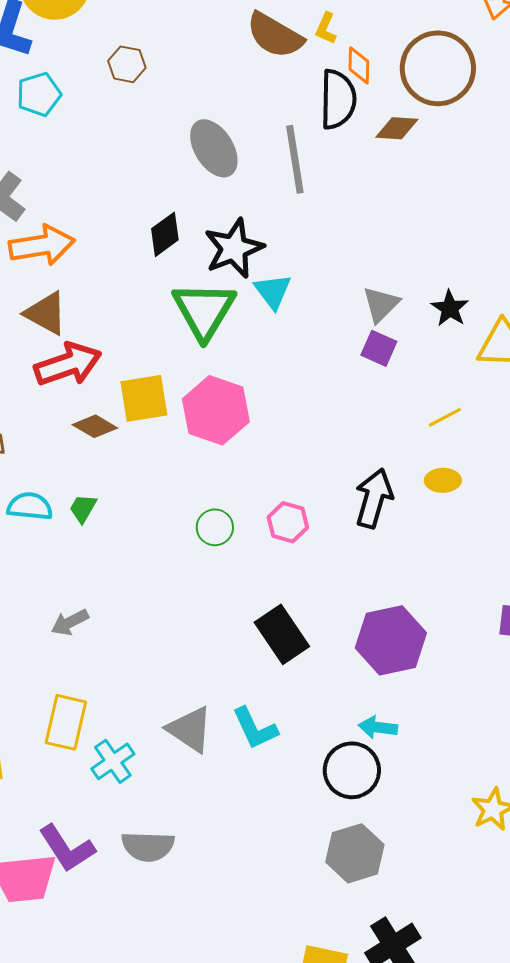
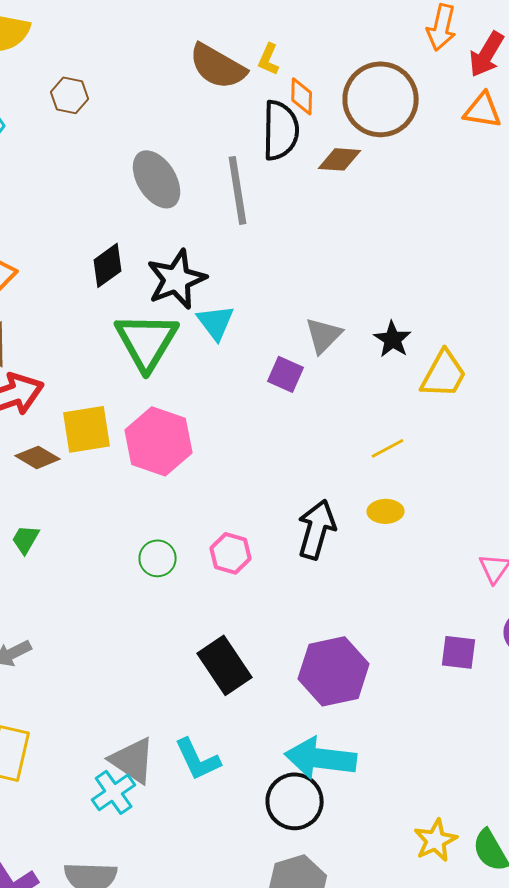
purple square: (379, 348) -> (286, 374), moved
cyan arrow: (378, 727) -> (321, 758), size x1.8
cyan cross: (113, 761) -> (114, 792), moved

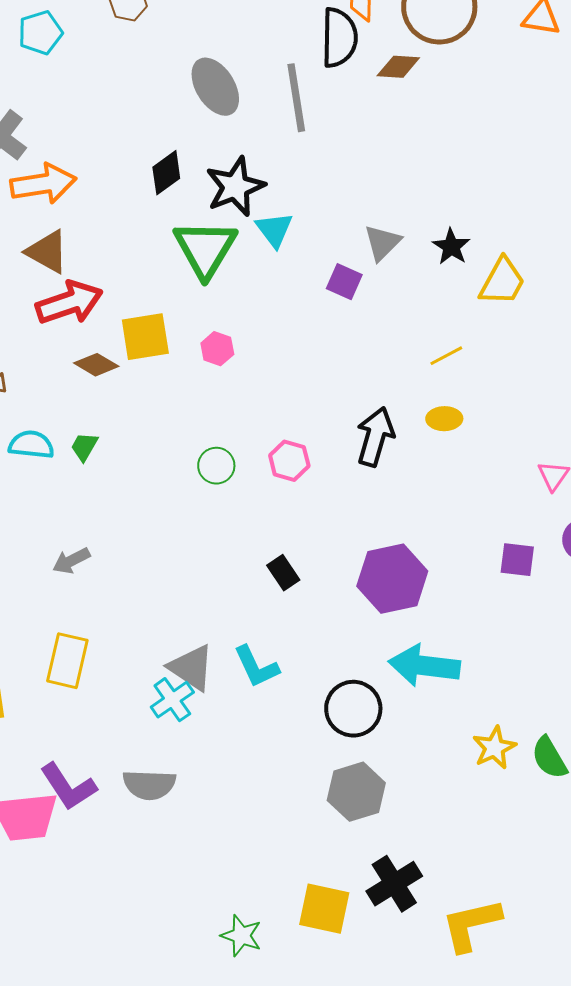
pink hexagon: (159, 441) -> (217, 349), size x0.5
black rectangle: (225, 665) -> (283, 573), size x0.6
cyan arrow: (321, 758) -> (424, 666), moved

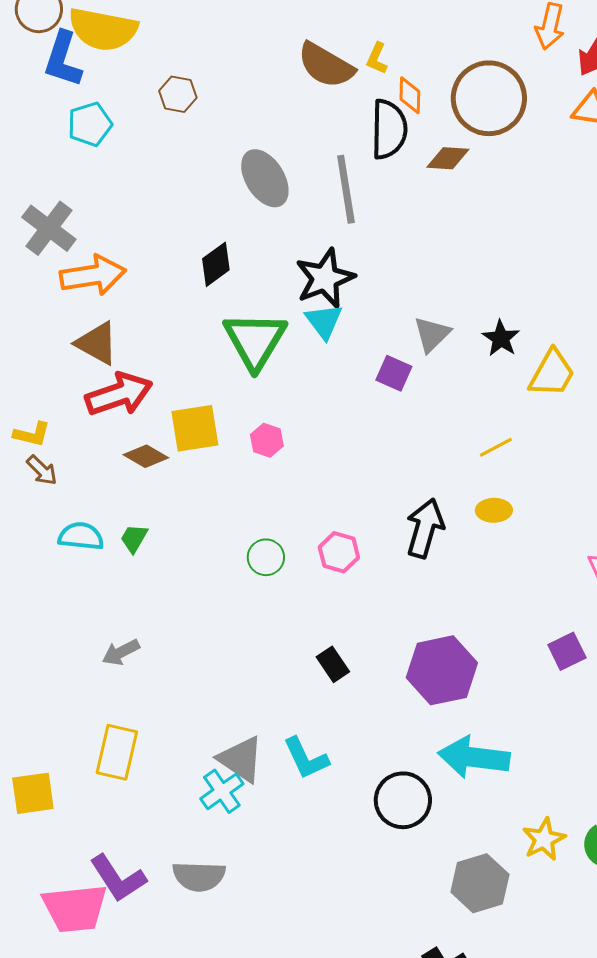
black star: (235, 187) -> (325, 278), moved
purple square: (517, 560) -> (567, 651), turned -33
gray hexagon: (356, 792) -> (480, 883), moved

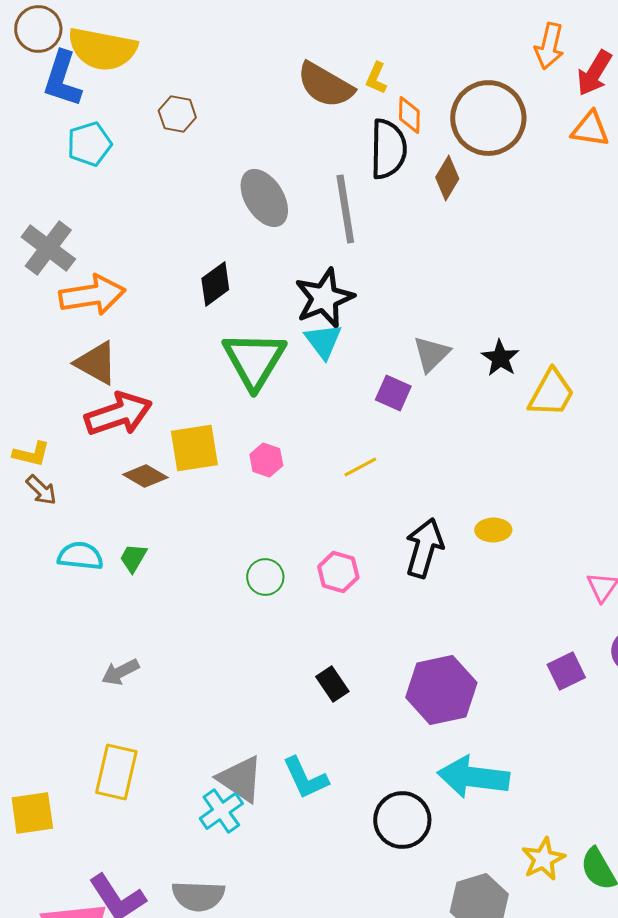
brown diamond: (448, 158) -> (447, 178), turned -63
yellow line: (496, 447) -> (360, 467), moved

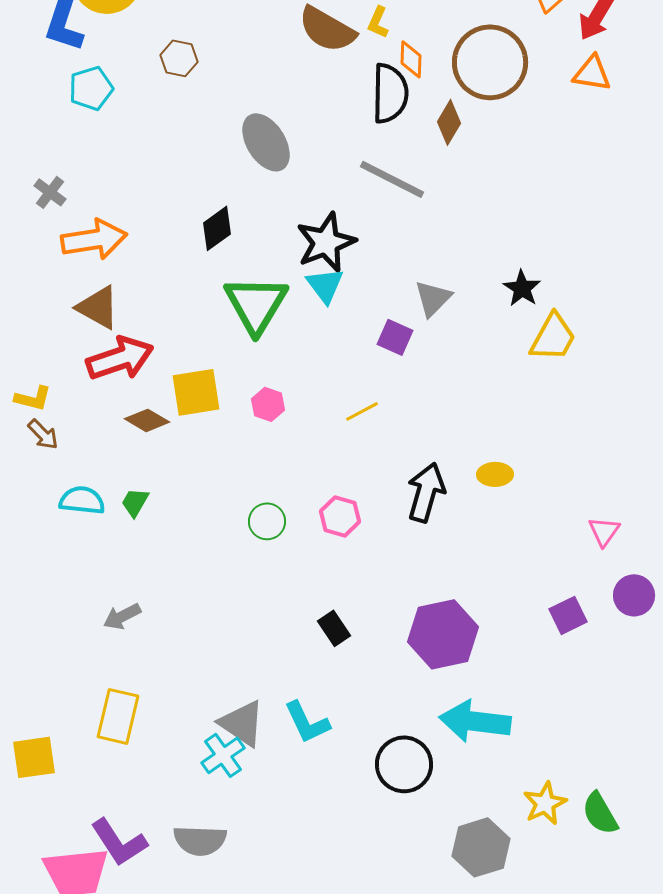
gray line: (345, 209) -> (392, 179), moved, turned -54
gray cross: (48, 248) -> (50, 192), size x0.6
black star: (500, 358) -> (522, 288), moved

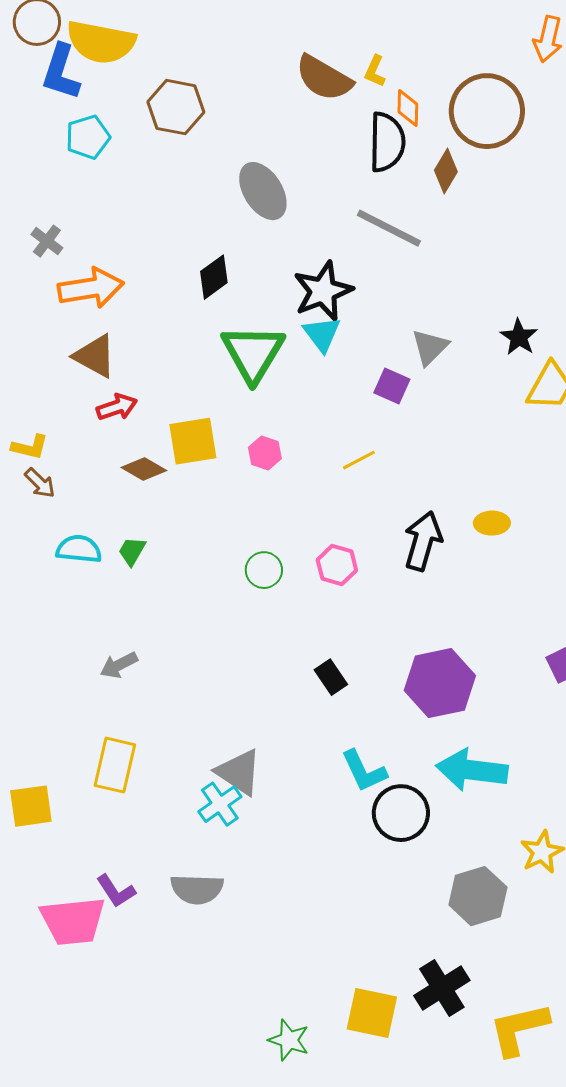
brown hexagon: (179, 58) -> (176, 107), size x1.5
red arrow: (120, 358) -> (117, 407), size x0.6
cyan L-shape: (307, 722) -> (364, 771), moved
purple L-shape: (119, 842) -> (116, 891), size x0.7

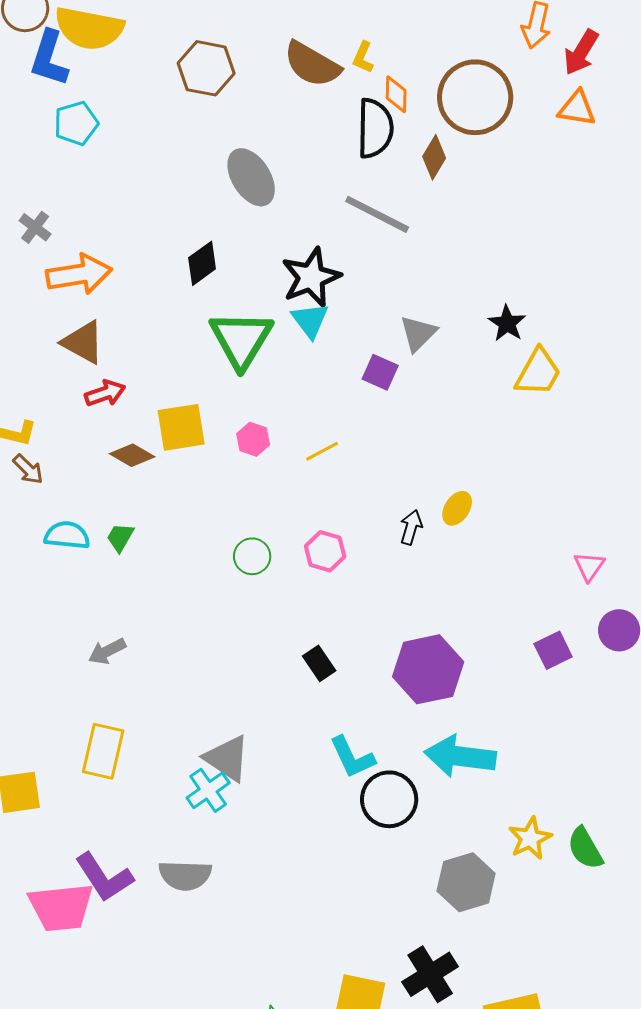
brown hexagon: (176, 107) -> (206, 68), moved
yellow line: (359, 460) -> (322, 451), moved
yellow ellipse: (492, 523) -> (457, 508), moved, turned -56
black arrow: (423, 541) -> (411, 527), size x0.6
purple L-shape: (116, 891) -> (104, 877), size x1.5

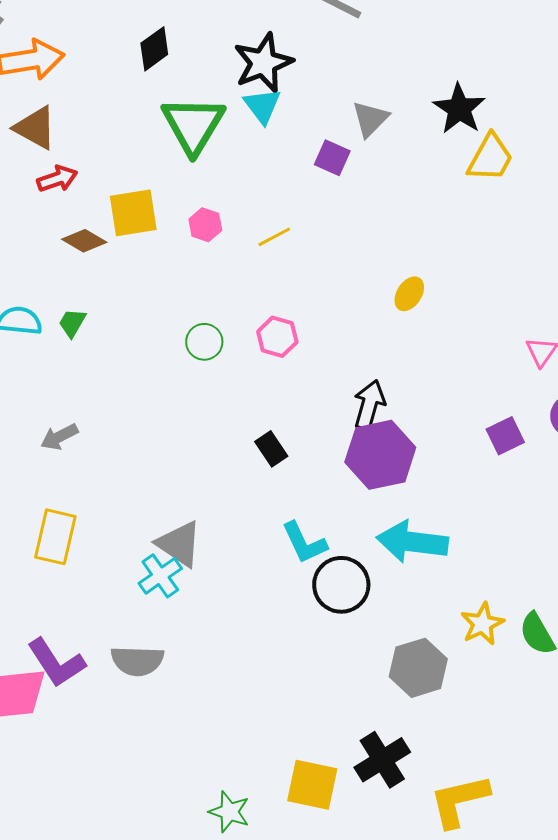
black star: (507, 323) -> (459, 109), size x1.4
black arrow: (411, 527) -> (369, 405), moved, size x1.4

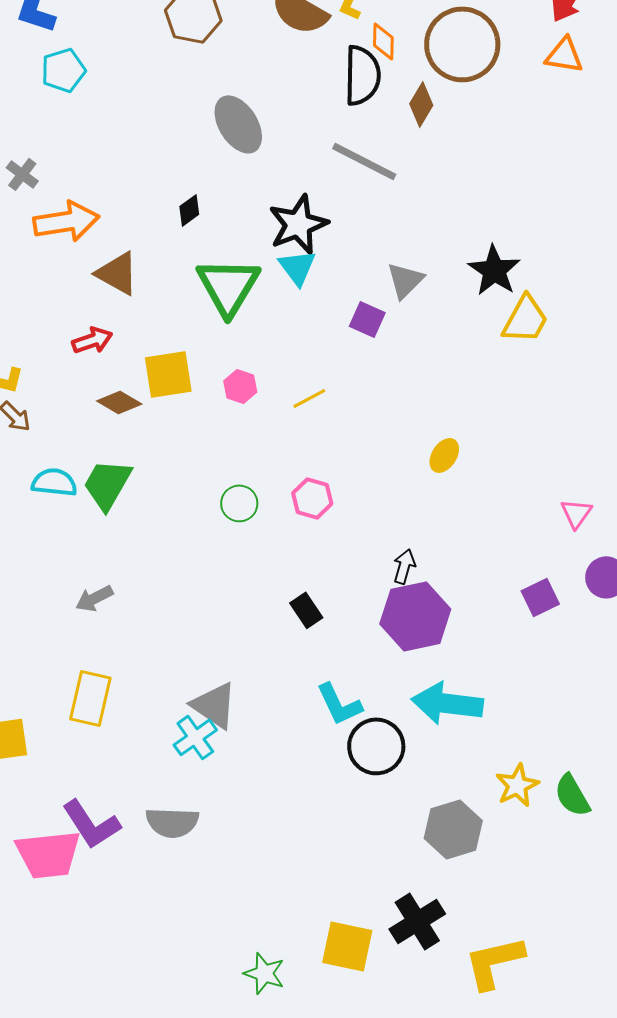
black diamond: (154, 49) -> (189, 210), size x0.7
brown triangle: (35, 128) -> (117, 273), moved
green trapezoid: (72, 323) -> (107, 484), size x1.8
black arrow: (369, 405) -> (404, 566), size x0.7

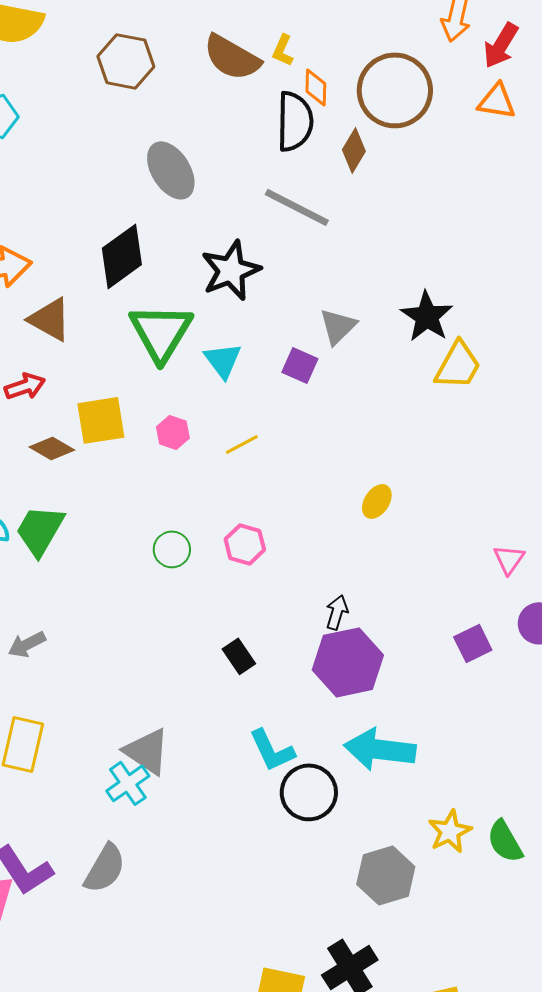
black diamond: (189, 210) -> (122, 256), size x2.0
cyan triangle: (297, 267) -> (223, 360), moved
gray semicircle: (172, 822) -> (105, 868), turned -62

